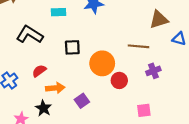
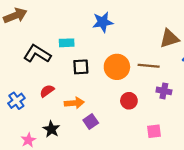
cyan rectangle: (58, 12) -> (67, 43), moved
orange circle: (102, 63) -> (117, 67), moved
purple cross: (153, 71) -> (164, 91), turned 32
orange arrow: (55, 88) -> (74, 103), moved

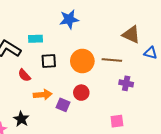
brown triangle: (169, 38) -> (131, 35), turned 42
red semicircle: (47, 91) -> (24, 75), moved, turned -96
red circle: (129, 101) -> (81, 93), moved
purple square: (91, 122) -> (63, 105), moved, turned -32

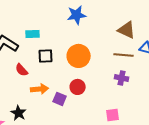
blue star: (69, 19) -> (77, 15), moved
brown line: (112, 60) -> (124, 55), moved

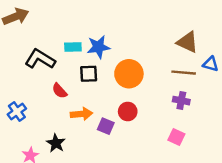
blue star: (77, 15) -> (98, 47), moved
pink square: (113, 115) -> (176, 137), moved, turned 32

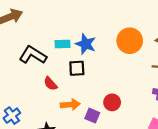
blue star: (98, 47) -> (86, 44), turned 30
orange circle: (129, 74) -> (130, 41), moved
blue cross: (17, 111) -> (12, 116), moved

